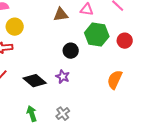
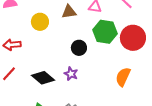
yellow circle: (15, 27) -> (40, 22), moved
red circle: (125, 41) -> (133, 38), size x1.6

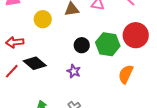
green hexagon: (105, 32) -> (108, 44), moved
black diamond: (43, 78) -> (35, 63), moved

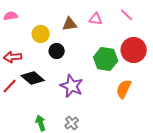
black circle: (82, 45) -> (57, 51), moved
purple star: (74, 71) -> (72, 86), size x1.6

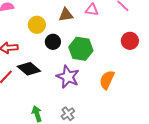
red circle: (134, 50) -> (130, 41), size x0.7
green hexagon: (106, 59) -> (81, 49), moved
orange semicircle: (124, 89) -> (107, 80), moved

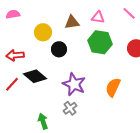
green hexagon: (81, 49) -> (100, 42), moved
gray cross: (68, 114) -> (70, 108), moved

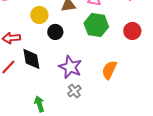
black diamond: (35, 76) -> (31, 59), turned 40
gray cross: (70, 108) -> (74, 91), moved

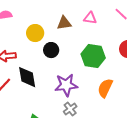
green hexagon: (96, 25) -> (93, 56), moved
purple star: (70, 67) -> (66, 85), turned -30

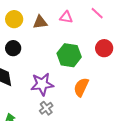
yellow circle: (35, 33) -> (14, 19), moved
black circle: (51, 50) -> (13, 48), moved

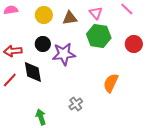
pink triangle: (66, 17) -> (96, 13), turned 40
green hexagon: (69, 55) -> (99, 36), moved
purple star: (42, 84) -> (64, 54), moved

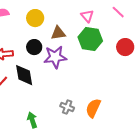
brown triangle: (70, 18) -> (58, 33), moved
orange semicircle: (111, 83) -> (93, 108), moved
gray cross: (76, 104) -> (67, 107), turned -32

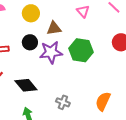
green hexagon: (90, 39) -> (81, 50), moved
black diamond: (24, 75) -> (26, 85), moved, turned -30
orange semicircle: (93, 108) -> (103, 101), moved

